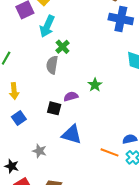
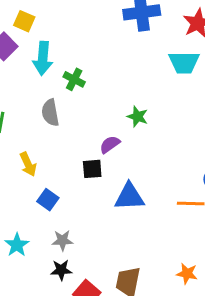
gray semicircle: (52, 65) -> (50, 113), moved
gray star: (39, 151) -> (62, 240), moved

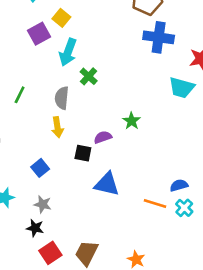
yellow arrow: (28, 164) -> (57, 127), moved

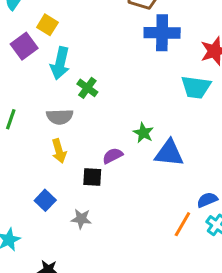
gray semicircle: (62, 98) -> (60, 117), turned -90
blue triangle: (107, 184) -> (169, 153), moved
orange line: (155, 203) -> (182, 224), turned -70
gray star: (43, 204) -> (81, 219), moved

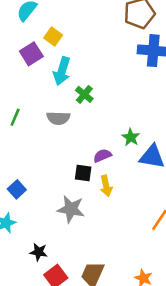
yellow arrow: (59, 151) -> (106, 186), moved
blue square: (45, 200) -> (17, 189), moved
gray star: (81, 219) -> (71, 209), size x1.5

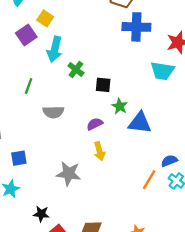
green line: (15, 117) -> (29, 86), moved
gray semicircle: (58, 118) -> (53, 112), moved
black square: (83, 173) -> (103, 85), moved
blue square: (17, 189) -> (19, 158), turned 35

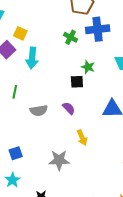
green cross: (76, 69) -> (70, 37), moved
green star: (120, 106) -> (88, 67), moved
purple semicircle: (95, 124) -> (69, 108), moved, turned 80

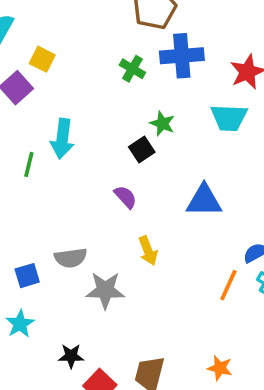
cyan arrow: (32, 58) -> (62, 139), moved
black square: (77, 82) -> (142, 150), turned -32
gray semicircle: (39, 111) -> (71, 258), moved

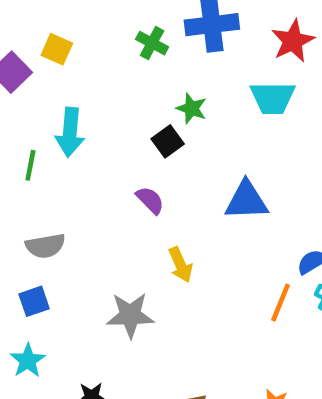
yellow square: (42, 59) -> (57, 49), moved
gray semicircle: (71, 258) -> (45, 246), moved

